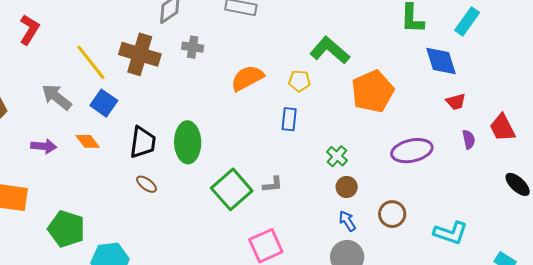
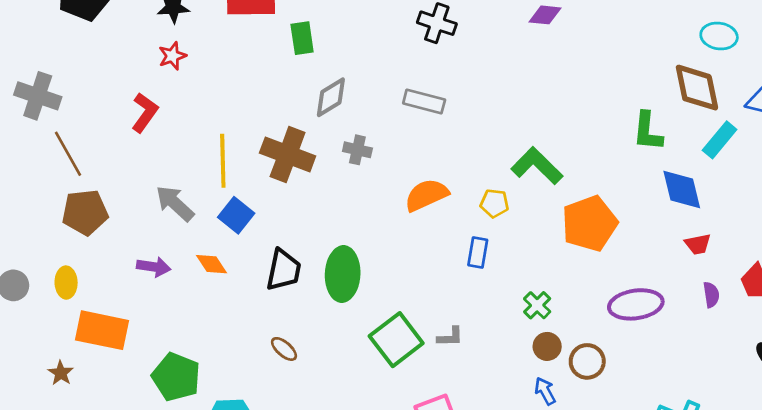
yellow line: (91, 62) -> (223, 161), turned 33
brown ellipse: (147, 184) -> (284, 349), moved
brown circle: (392, 214) -> (587, 361), moved

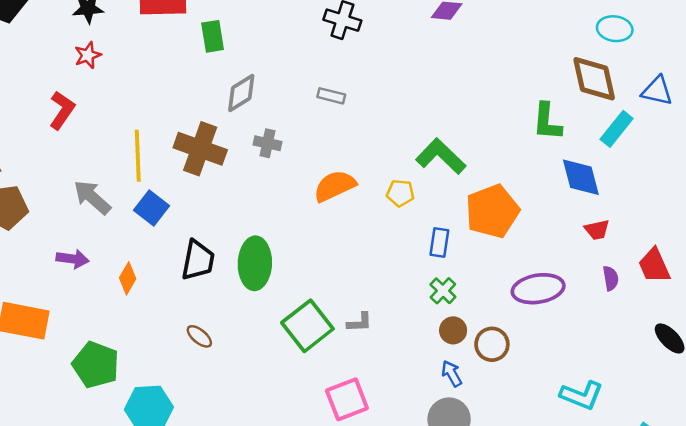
gray rectangle: (424, 102) -> (331, 96), size x0.7
blue rectangle: (478, 253) -> (439, 242), moved
orange diamond: (212, 264) -> (128, 278), moved, turned 64

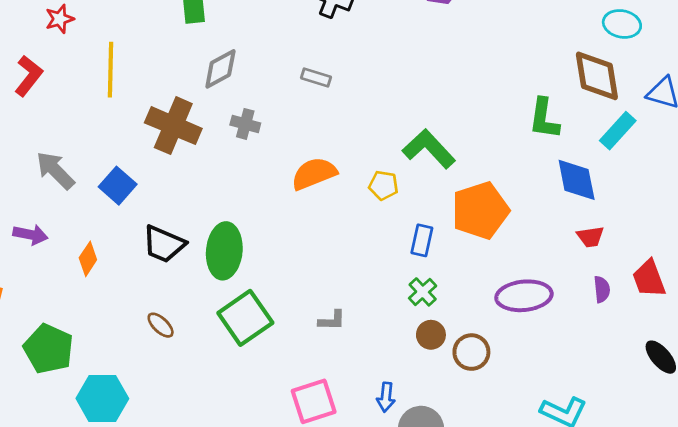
yellow line: (138, 156) -> (111, 70), moved
black trapezoid: (198, 260) -> (164, 244), turned 99
green square: (307, 326) -> (245, 318), moved
blue arrow: (452, 373) -> (386, 397), moved, turned -148

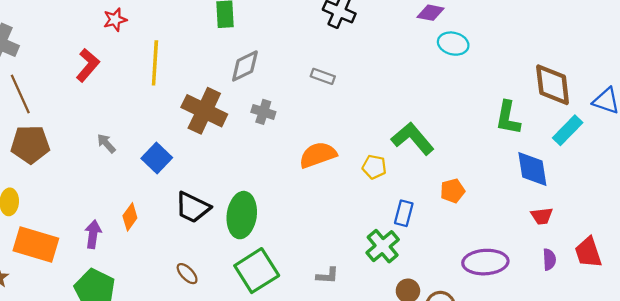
cyan ellipse: (622, 24) -> (453, 44), moved
gray arrow: (55, 170) -> (106, 143), size x0.6
orange pentagon: (480, 210) -> (453, 191), size x0.5
purple arrow: (30, 235) -> (93, 234), moved, turned -96
green cross: (423, 292) -> (383, 246), moved, size x1.4

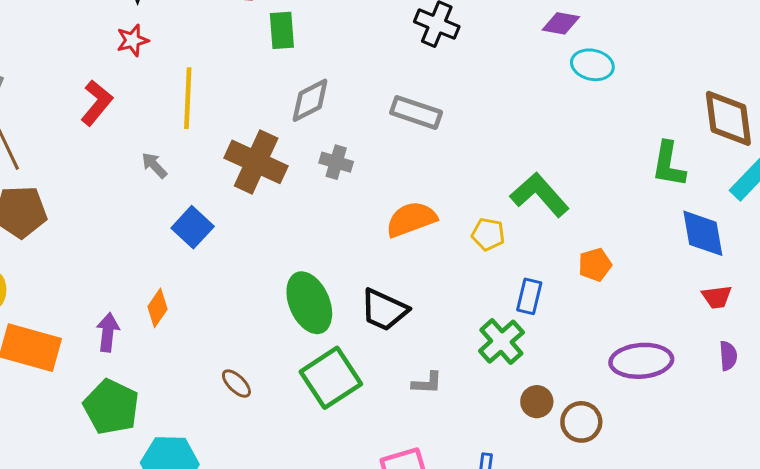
gray rectangle: (323, 76) -> (416, 112), size x1.5
gray arrow: (106, 143) -> (154, 165), moved
black trapezoid: (193, 207) -> (384, 310), moved
green ellipse: (242, 215) -> (309, 303), turned -30

